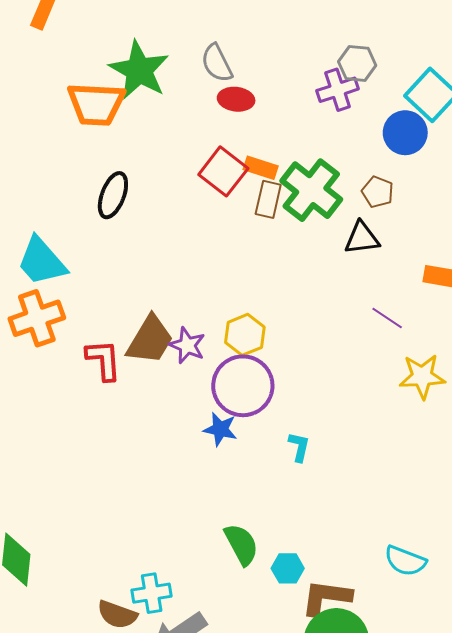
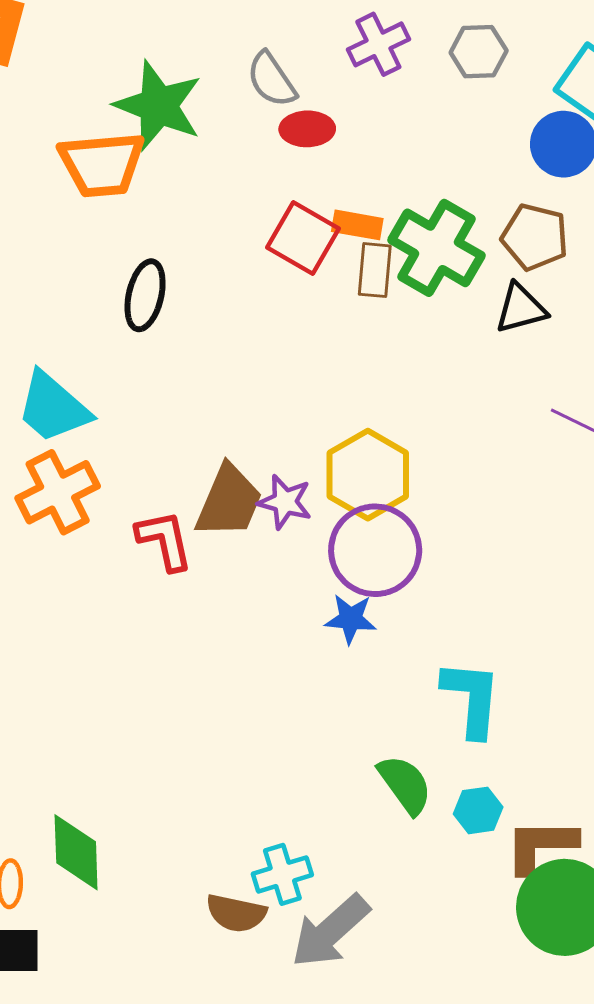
purple cross: (338, 90) -> (378, 44), moved
brown pentagon: (378, 192) -> (535, 237), size x1.4
yellow hexagon: (245, 335) -> (368, 475), size x1.4
cyan L-shape: (299, 447) -> (472, 698), moved, size x1.8

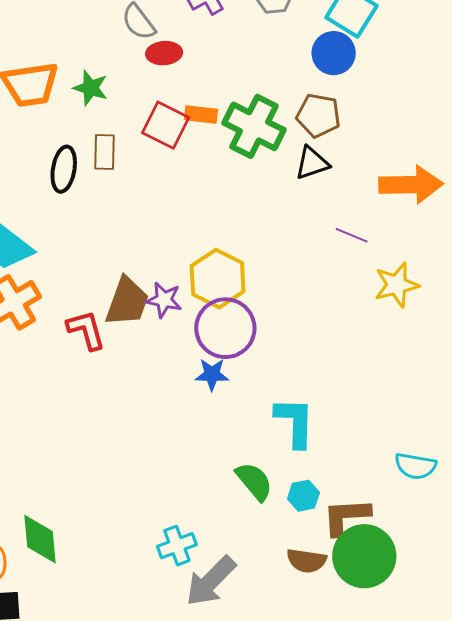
green star: (158, 106) -> (91, 88), moved, size x0.6
brown rectangle: (375, 270) -> (105, 152), moved
brown semicircle: (236, 913) -> (306, 561), moved

